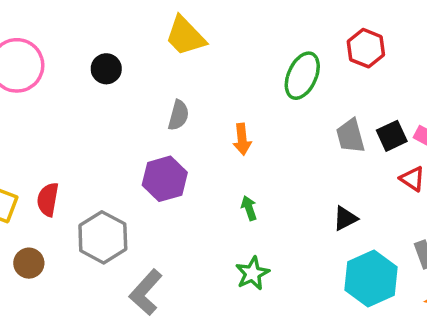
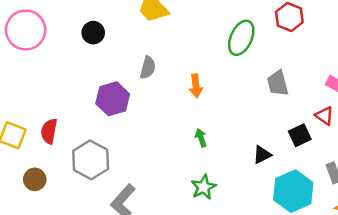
black square: (392, 136) -> (300, 135), moved
purple hexagon: (165, 179) -> (113, 99), moved
black triangle: (345, 218) -> (262, 155), moved

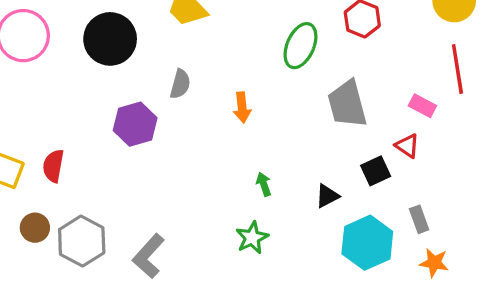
black circle: (93, 33) -> (110, 39), size x1.8
gray trapezoid: (278, 83) -> (347, 104), size x1.4
green arrow: (201, 138) -> (264, 184), moved
gray hexagon: (91, 160) -> (82, 241), moved

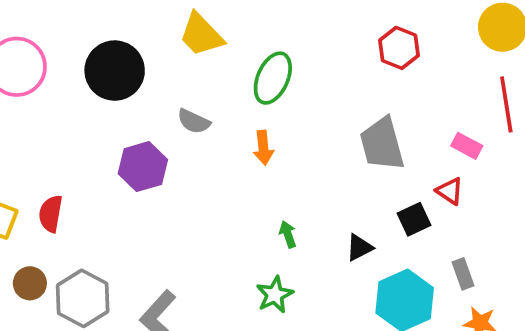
green ellipse: (300, 46) -> (273, 78), moved
gray semicircle: (180, 84) -> (194, 121), turned 100

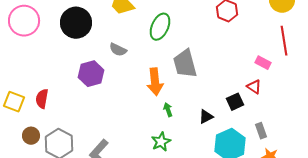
gray trapezoid: (382, 144) -> (185, 64), moved
orange arrow: (263, 148) -> (155, 82), moved, size x1.5

